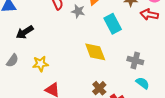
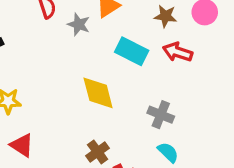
red arrow: (149, 14) -> (178, 52), moved
cyan rectangle: (113, 24) -> (132, 51), turned -42

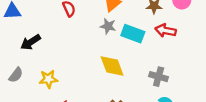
gray star: (79, 24) -> (108, 26), moved

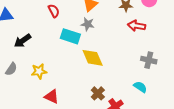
cyan rectangle: (133, 34) -> (70, 36), moved
gray cross: (159, 77) -> (149, 60), moved

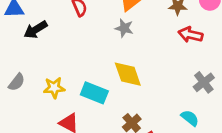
cyan rectangle: (70, 36) -> (94, 93), moved
black arrow: (22, 41) -> (36, 30), moved
gray cross: (149, 60) -> (204, 82), turned 35

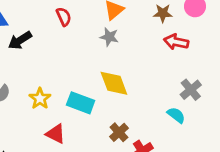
yellow star: (54, 88) -> (40, 99), turned -30
cyan semicircle: (190, 118) -> (176, 115), moved

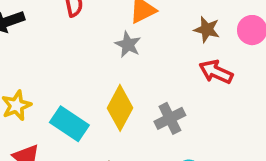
yellow diamond: (114, 83) -> (120, 108), turned 36
gray cross: (191, 90) -> (170, 118), moved

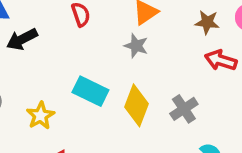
cyan rectangle: (69, 124) -> (90, 91), moved

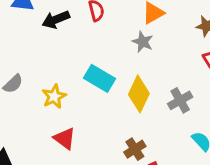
black arrow: (22, 39) -> (56, 20), moved

